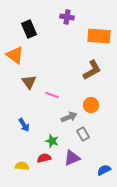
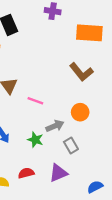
brown L-shape: (92, 70) -> (81, 72), turned 80
green star: (52, 141) -> (35, 140), moved

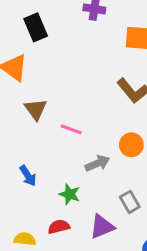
green star: (35, 140) -> (70, 194), moved
gray rectangle: (71, 145) -> (130, 202), moved

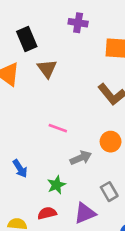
brown triangle: (36, 109) -> (47, 69), moved
green star: (70, 194) -> (56, 185), turned 30

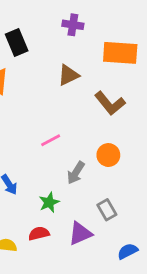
brown triangle: (47, 69) -> (68, 75), moved, turned 40
pink line: (58, 128) -> (51, 140), turned -48
gray arrow: (81, 158) -> (76, 173), turned 145

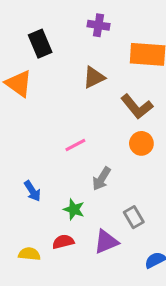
orange circle: (108, 155) -> (141, 143), moved
green star: (49, 202) -> (74, 209), turned -30

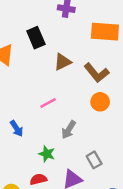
black rectangle: (40, 44) -> (36, 38), moved
brown triangle: (94, 77) -> (63, 62), moved
blue arrow: (32, 191) -> (17, 128), moved

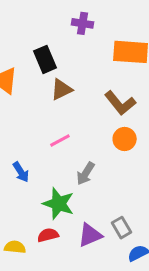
brown triangle: (63, 62) -> (61, 89), moved
green star: (47, 154) -> (58, 204), size x1.5
gray rectangle: (94, 160) -> (122, 228), moved

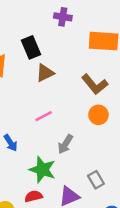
gray rectangle: (122, 228) -> (96, 180), moved

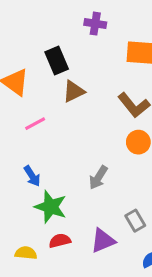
pink line: (44, 116) -> (35, 124), moved
green star: (42, 170) -> (51, 207), moved

